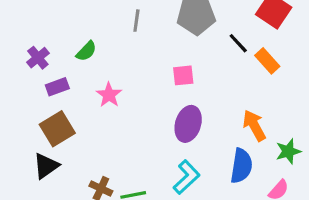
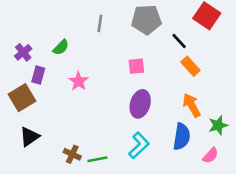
orange rectangle: (267, 61) -> (190, 66), moved
purple rectangle: (57, 87) -> (38, 75), turned -54
brown square: (57, 129) -> (22, 98), moved

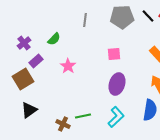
black line: (179, 41) -> (148, 16), moved
purple rectangle: (38, 75) -> (36, 61), turned 32
green line: (97, 159) -> (83, 116), moved

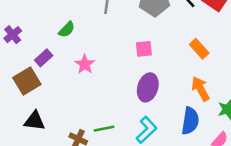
purple cross: (24, 43) -> (13, 35), moved
black triangle: (29, 110) -> (35, 121), turned 42

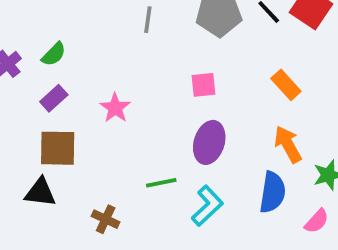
green semicircle: (67, 30) -> (54, 54), moved
brown square: (27, 81) -> (58, 148), moved, turned 32
green line: (104, 129) -> (161, 183), moved

